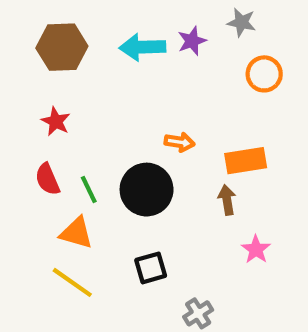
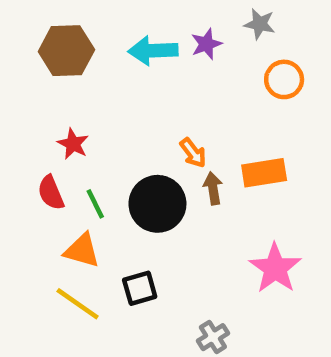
red star: (56, 121) -> (73, 144), moved
orange arrow: (180, 142) -> (193, 153), turned 44
brown arrow: (227, 200) -> (213, 188), moved
pink star: (256, 249) -> (275, 268), size x1.6
black square: (151, 268) -> (140, 288), moved

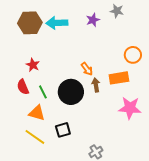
cyan arrow: (153, 51) -> (57, 23), moved
orange circle: (284, 79) -> (133, 55), moved
pink star: (275, 268) -> (130, 108), moved, turned -30

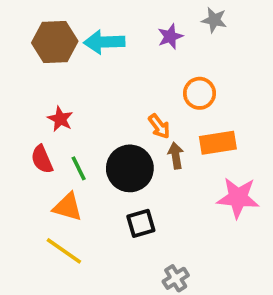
orange circle: (133, 55) -> (199, 93), moved
black square: (63, 130) -> (141, 223), moved

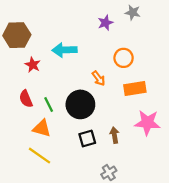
brown hexagon: (55, 42) -> (17, 35), moved
cyan arrow: (104, 42) -> (64, 50), moved
red star: (60, 119) -> (33, 65), moved
brown arrow: (176, 156) -> (114, 135), moved

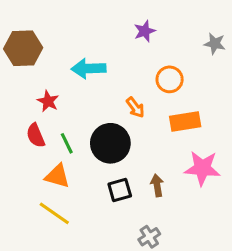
gray star: (133, 12) -> (215, 44), moved
red star: (33, 65) -> (48, 101), moved

